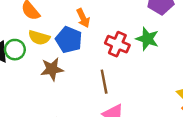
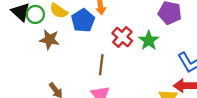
brown star: (52, 69) -> (49, 40), moved

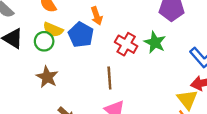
green circle: (35, 14) -> (44, 41), moved
brown star: (49, 40) -> (47, 77), moved, turned 30

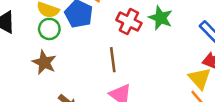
green circle: (44, 41) -> (49, 29), moved

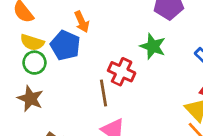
red cross: (129, 22) -> (122, 72), moved

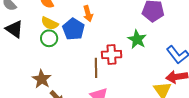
red cross: (122, 72) -> (112, 54), turned -36
brown star: (30, 99) -> (42, 79), moved

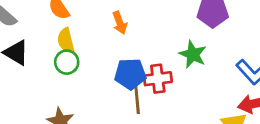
yellow semicircle: (50, 23) -> (66, 41), turned 54
blue pentagon: (73, 29) -> (130, 74), moved, turned -30

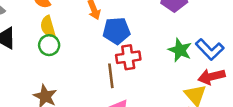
green star: (193, 54) -> (180, 50), moved
blue pentagon: (130, 74) -> (117, 31), moved

